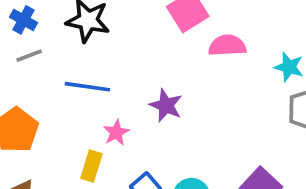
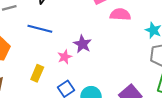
pink star: (116, 133) -> (65, 57), moved

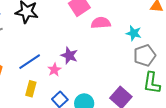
blue line: (40, 29) -> (30, 62), moved, turned -40

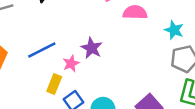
yellow rectangle: (31, 89) -> (54, 84), moved

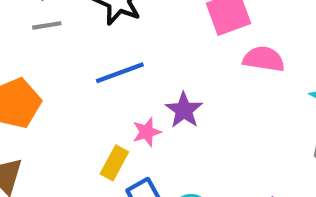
blue line: (42, 50) -> (120, 73), moved

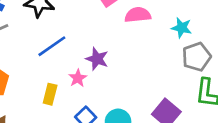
yellow rectangle: (114, 163) -> (50, 94), moved

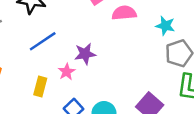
purple star: (97, 59) -> (85, 54), turned -30

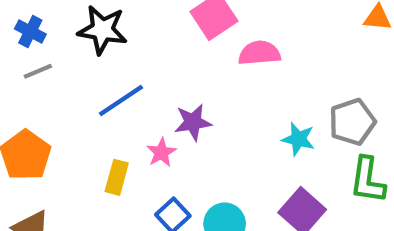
cyan star: (165, 26) -> (298, 139), moved

